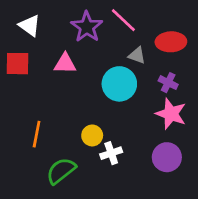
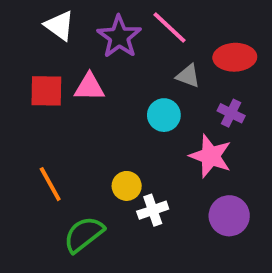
white triangle: (30, 26) -> (59, 26), moved
red square: (18, 64) -> (46, 91), moved
cyan circle: (119, 84) -> (164, 115), size x0.7
pink star: (171, 114) -> (211, 156), moved
orange line: (37, 134) -> (50, 184), turned -40

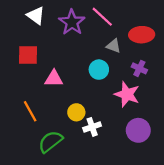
pink triangle: (89, 87) -> (54, 79), moved

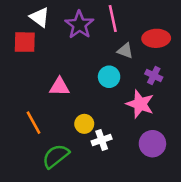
pink line: (102, 17) -> (113, 18), turned 35
red square: (28, 55) -> (25, 42), moved

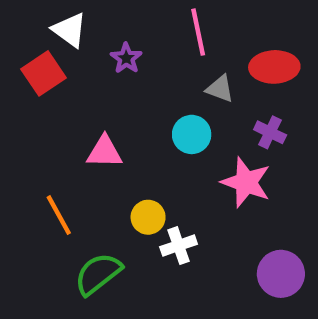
purple star: (79, 25) -> (126, 58), moved, size x0.6
red square: (25, 42) -> (44, 73), turned -35
purple circle: (152, 144) -> (281, 274), moved

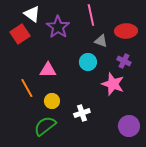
purple star: (126, 58) -> (58, 27), size x1.6
orange line: (59, 215) -> (27, 88), moved
yellow circle: (148, 217) -> (52, 101), moved

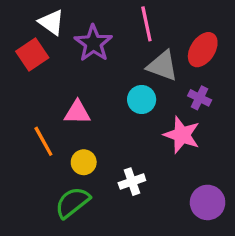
red ellipse: (126, 31) -> (203, 50), turned -55
gray triangle: (101, 41) -> (163, 66), size x1.5

